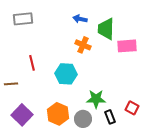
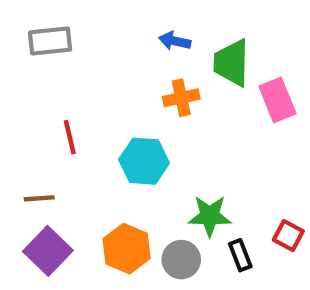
orange cross: (83, 45) -> (181, 98), turned -35
pink rectangle: (127, 46) -> (277, 100), turned 72
brown line: (11, 84) -> (39, 198), moved

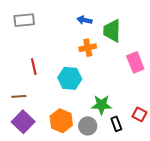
pink rectangle: (277, 100) -> (135, 62), moved

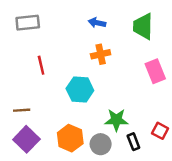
green trapezoid: (112, 31) -> (143, 26), moved
red line: (34, 67) -> (41, 65), moved

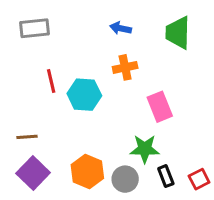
pink rectangle: (155, 71) -> (160, 107), moved
cyan hexagon: (80, 90) -> (84, 95), moved
red square: (160, 131) -> (199, 179), moved, turned 35

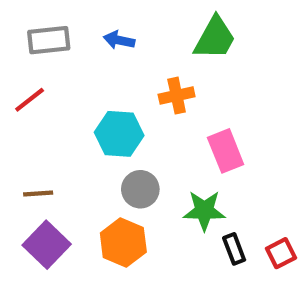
blue arrow: (121, 28) -> (119, 40), moved
green trapezoid: (178, 33) -> (215, 38), moved, turned -152
red line: (51, 81) -> (30, 100), moved, turned 65
gray circle: (125, 179) -> (140, 189), moved

